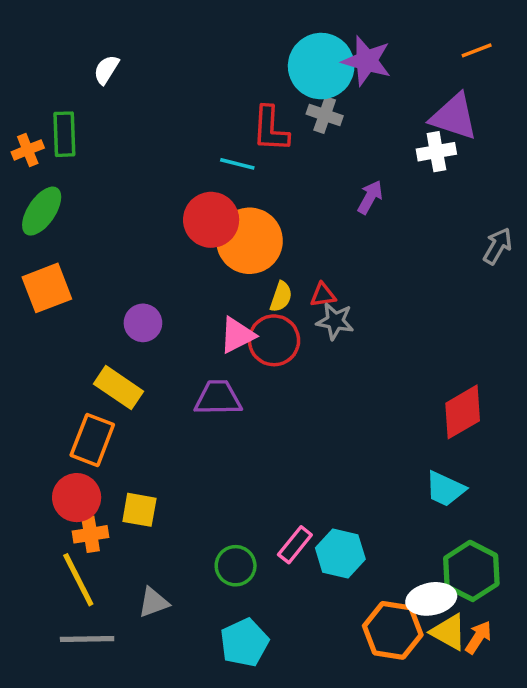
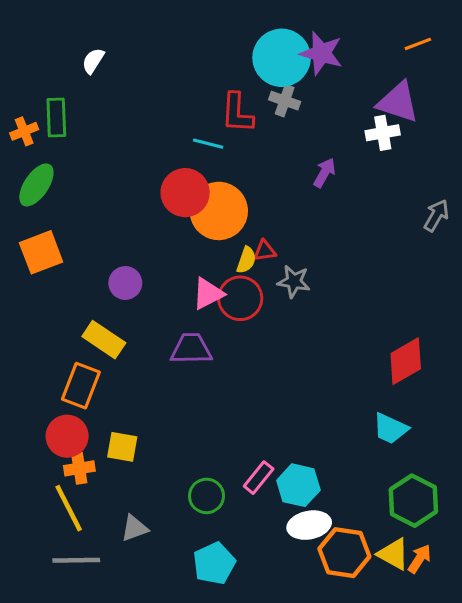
red triangle: (323, 295) -> (265, 251), moved
white ellipse: (431, 599) -> (309, 525), moved

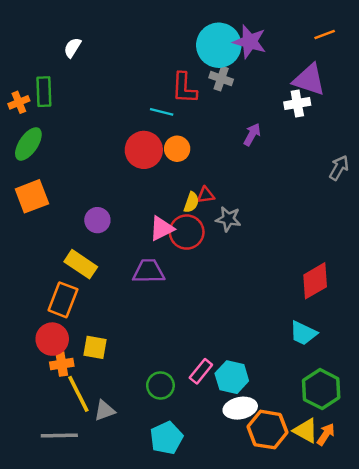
orange circle: (219, 211) -> (177, 149), moved, size x0.6
yellow line: (69, 508) -> (78, 394), moved

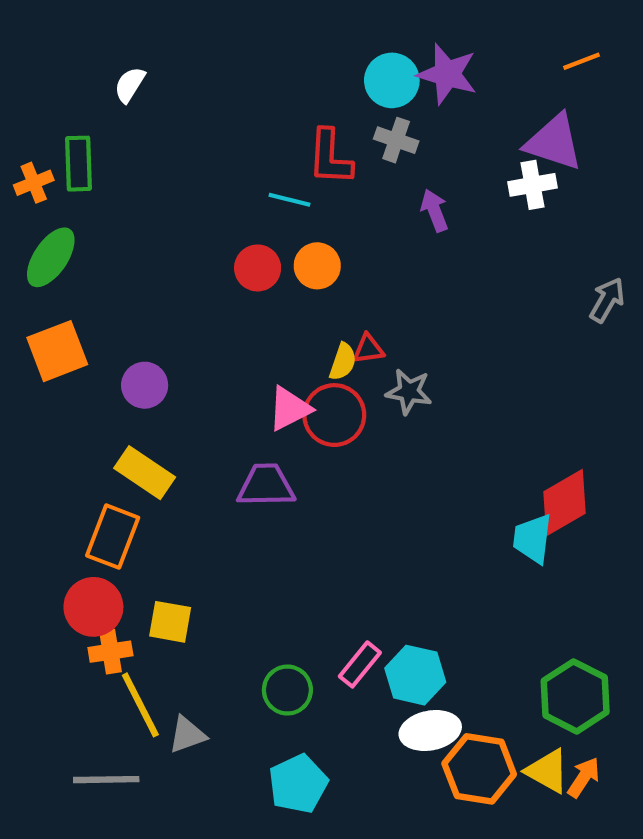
cyan circle: (219, 45) -> (392, 80), size x0.7
purple arrow: (252, 134) -> (434, 210), moved, turned -50
red circle: (144, 150) -> (258, 268), size x0.7
purple circle: (97, 220) -> (145, 385), moved
cyan trapezoid: (303, 333) -> (533, 539), moved, turned 72

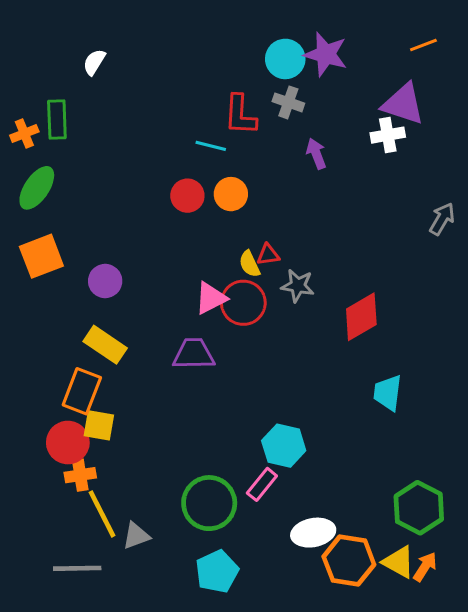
yellow semicircle: (343, 362) -> (250, 264), turned 136
red diamond: (564, 502) -> (361, 317), moved
yellow square: (170, 622) -> (99, 425), moved
cyan hexagon: (415, 675) -> (284, 446), moved
green circle: (287, 690) -> (209, 503), size x1.5

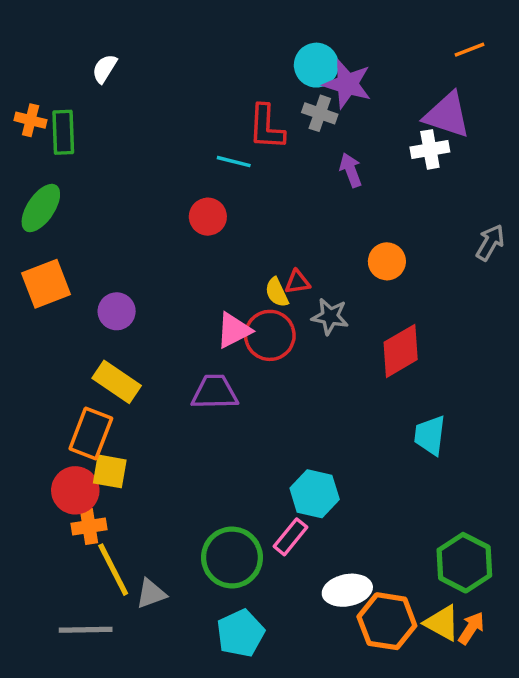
purple star: (326, 54) -> (347, 84), moved
orange cross: (24, 133) -> (31, 120), moved, turned 36
orange circle: (231, 194) -> (387, 261), moved

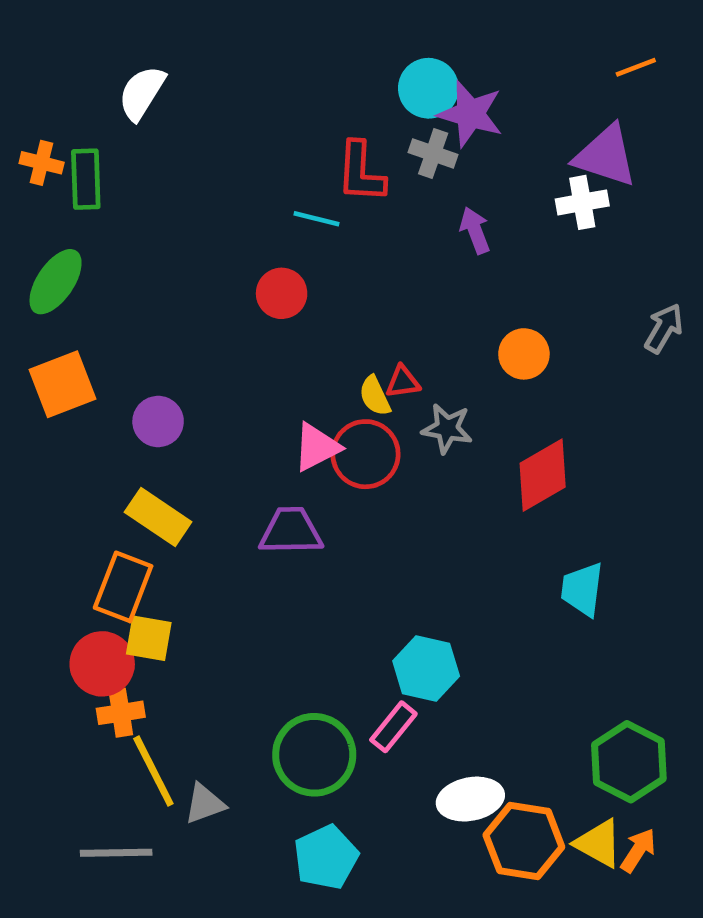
white semicircle: (105, 69) -> (142, 93), size x1.4

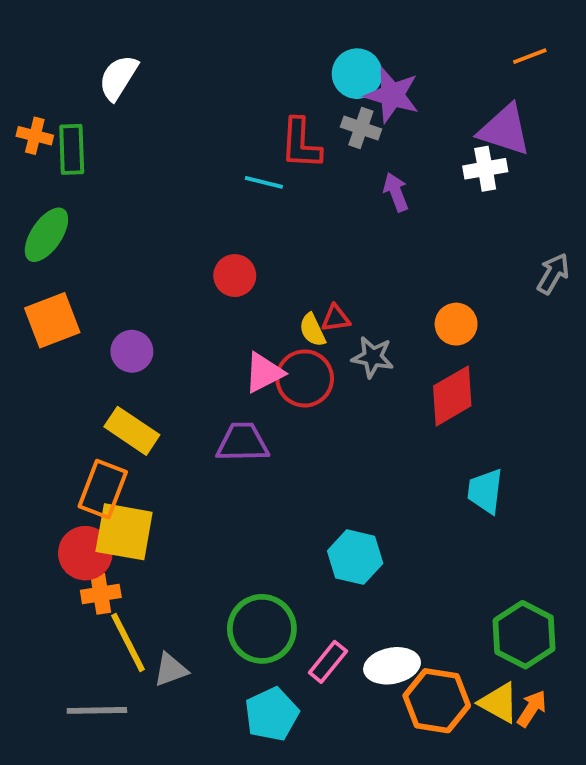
red circle: (282, 293) -> (235, 276), moved
orange circle: (524, 354) -> (456, 324), moved
yellow square: (149, 638) -> (124, 532), size x1.5
pink rectangle: (393, 727) -> (328, 662), moved

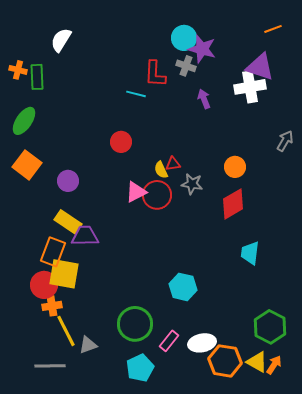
white cross: (485, 169) -> (250, 87), size x1.4
orange square: (52, 320) -> (27, 165), turned -32
purple trapezoid: (243, 443) -> (85, 236), moved

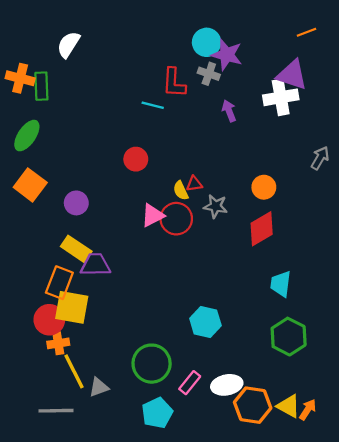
orange cross: (18, 70) -> (20, 78), size x1.4
green hexagon: (270, 327) -> (289, 337), moved

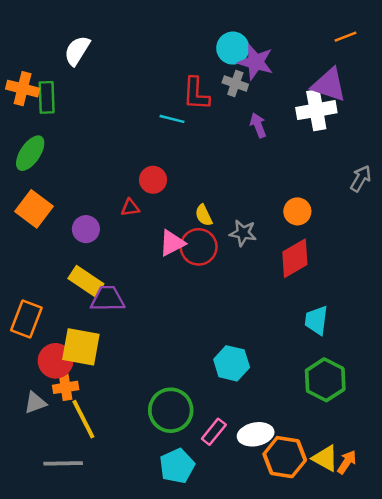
red triangle: (194, 184) -> (130, 208), moved
orange rectangle: (59, 283) -> (26, 319), moved
gray triangle: (99, 387) -> (35, 403), moved

